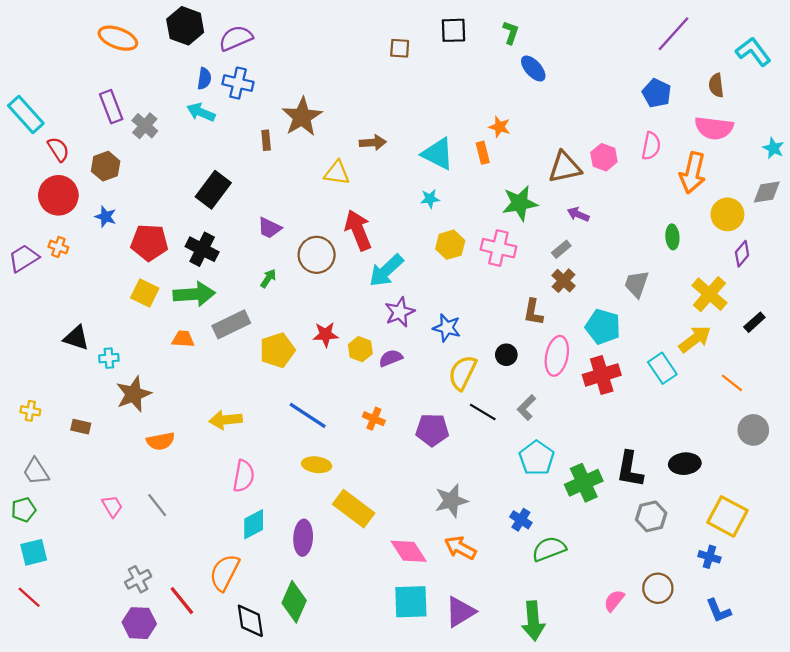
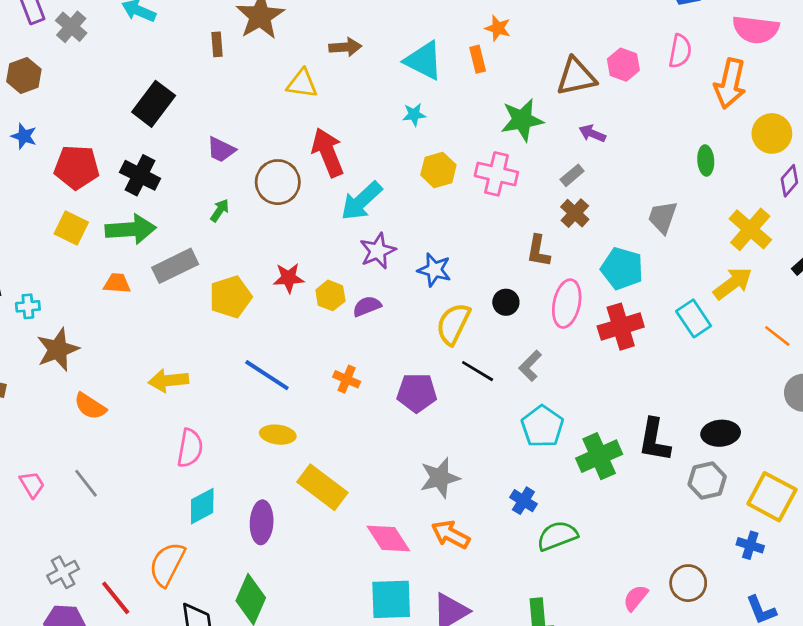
orange semicircle: (161, 441) -> (90, 406), turned 44
gray hexagon: (651, 516) -> (707, 480), moved

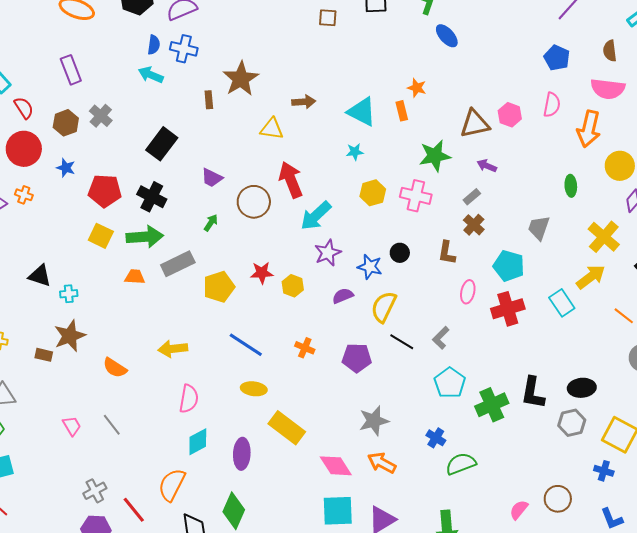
gray cross: (71, 27) -> (101, 116), moved
black circle: (506, 302) -> (400, 253), moved
pink ellipse: (567, 304) -> (468, 292), size x0.7
purple semicircle: (367, 306) -> (343, 296), moved
brown star: (58, 349) -> (70, 336), moved

